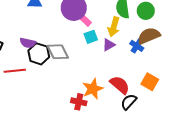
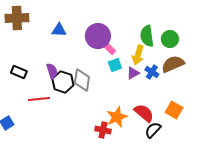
purple semicircle: (28, 43) -> (52, 71), turned -119
blue cross: (137, 46) -> (152, 72), moved
gray diamond: (58, 52) -> (82, 80), turned 35

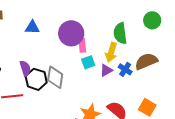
green circle: (170, 39) -> (152, 20), moved
pink rectangle: (109, 48) -> (82, 45), turned 40

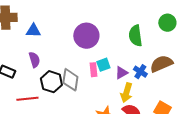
blue triangle: (32, 27) -> (33, 31), moved
pink rectangle: (82, 45) -> (93, 70), moved
yellow arrow: (111, 52) -> (126, 93), moved
purple semicircle: (25, 68) -> (34, 60), moved

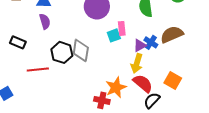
purple semicircle: (34, 60) -> (45, 21), moved
pink rectangle: (93, 70) -> (122, 28), moved
purple triangle: (121, 73) -> (140, 45), moved

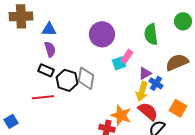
pink rectangle: (122, 28) -> (127, 56), turned 40
black rectangle: (18, 42) -> (46, 70), moved
blue cross: (151, 42) -> (156, 83), moved
orange star: (116, 87) -> (121, 115), turned -30

